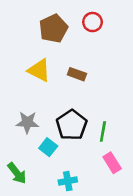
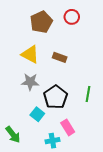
gray star: (27, 122) -> (30, 82), moved
green line: (103, 132) -> (88, 94), moved
pink rectangle: (112, 163) -> (68, 127), moved

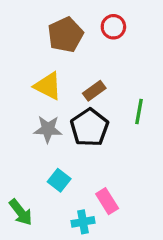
brown rectangle: (60, 57) -> (94, 91), turned -56
green line: (88, 94) -> (139, 112), moved
black pentagon: (56, 97) -> (89, 128), moved

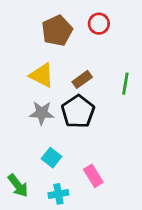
green line: (139, 112) -> (125, 84), moved
cyan cross: (83, 222) -> (58, 194), moved

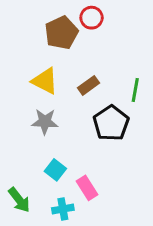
red circle: (99, 24) -> (92, 18), moved
black pentagon: (78, 112) -> (111, 123), moved
pink rectangle: (93, 176) -> (87, 188), moved

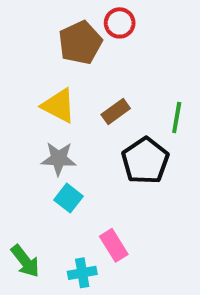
cyan square: (55, 170) -> (68, 198), moved

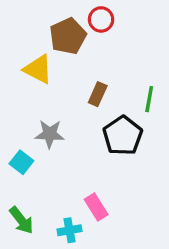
yellow triangle: (59, 106) -> (38, 69), moved
brown rectangle: (116, 112) -> (98, 94), turned -30
cyan square: (68, 198) -> (21, 162), moved

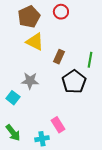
brown pentagon: (68, 36) -> (29, 17), moved
yellow triangle: (38, 69) -> (35, 42), moved

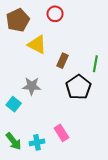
red circle: (61, 12) -> (55, 14), moved
brown pentagon: (29, 17) -> (18, 20), moved
cyan cross: (42, 139) -> (37, 142), moved

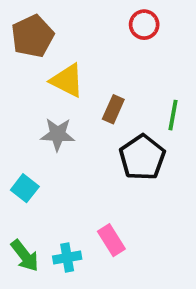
red circle: (55, 14) -> (144, 25), moved
gray star: (32, 86) -> (58, 134), moved

